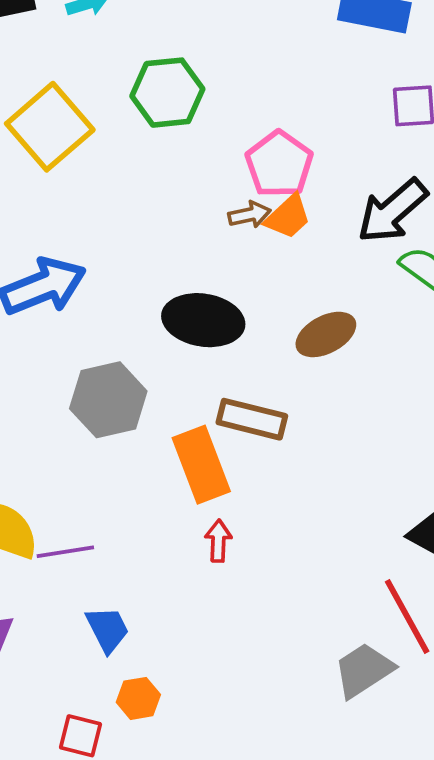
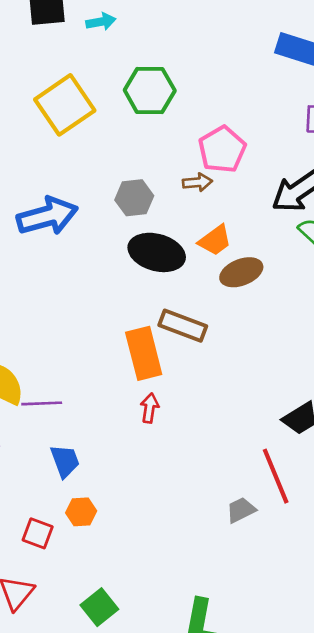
orange trapezoid: (288, 217) -> (215, 240), moved
gray hexagon: (108, 400) -> (134, 198), moved, size x0.7
gray trapezoid: (364, 670) -> (241, 510), size x0.7

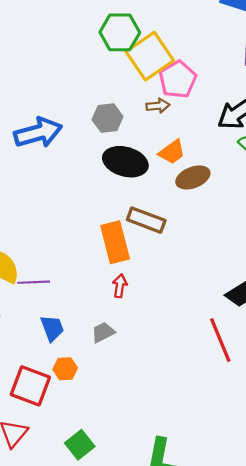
yellow square: (65, 105) -> (150, 56), moved
gray trapezoid: (241, 510) -> (103, 332), moved
red square: (38, 533) -> (30, 386), size x1.6

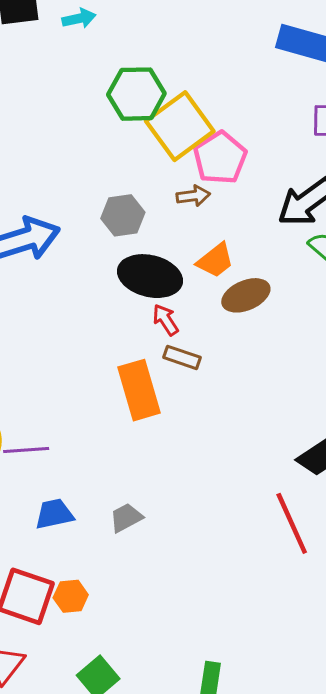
brown rectangle: (146, 220) -> (182, 357), size x0.7
red arrow: (120, 286) -> (166, 320), moved, turned -40
blue trapezoid: (52, 328) -> (54, 514), turned -80
orange hexagon: (65, 369) -> (71, 596), moved

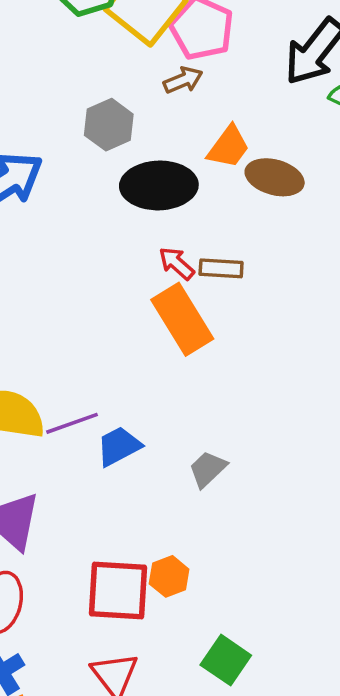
brown ellipse: (246, 295) -> (275, 177), turned 54
red arrow: (166, 320) -> (177, 263), moved
blue trapezoid: (54, 514) -> (119, 446), moved

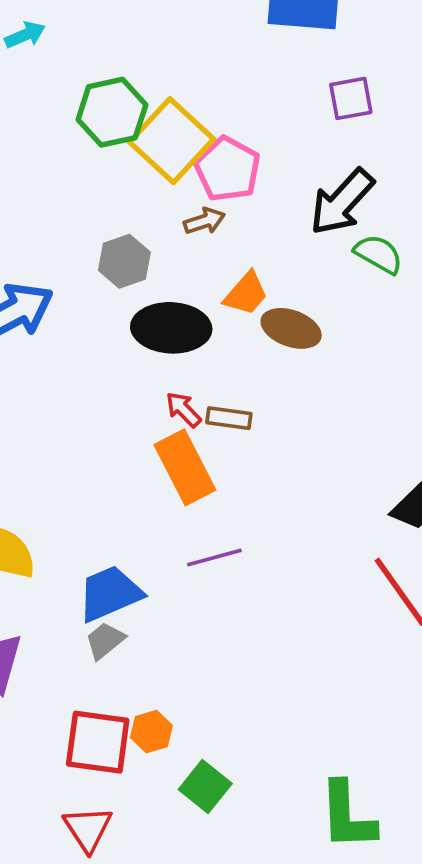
purple line: (72, 423) -> (214, 558), moved
blue trapezoid: (119, 446) -> (110, 594), size x1.4
gray trapezoid: (208, 469) -> (105, 641), moved
green square: (226, 660) -> (205, 786), moved

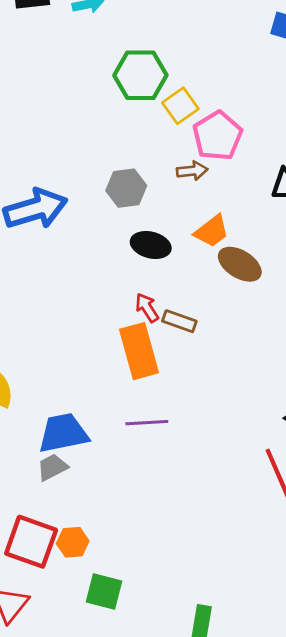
yellow square: (172, 141) -> (180, 106), size x0.6
black ellipse: (171, 328) -> (151, 245), size x0.7
green square: (205, 786) -> (104, 592), turned -36

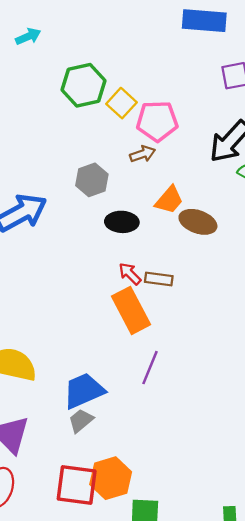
pink pentagon: (218, 136) -> (157, 121), turned -30
purple line: (147, 423) -> (150, 368), turned -52
orange hexagon: (73, 542) -> (111, 478), size x1.6

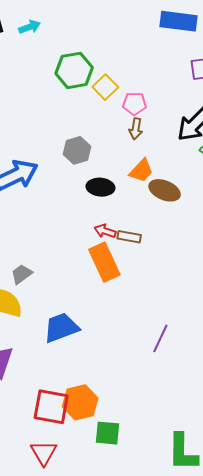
pink pentagon: (157, 121) -> (134, 104), size x0.7
brown arrow: (143, 154) -> (136, 129), moved, turned 115
red arrow: (130, 274) -> (105, 231), turned -30
purple line: (150, 368) -> (160, 338), moved
gray trapezoid: (81, 421) -> (22, 274), moved

